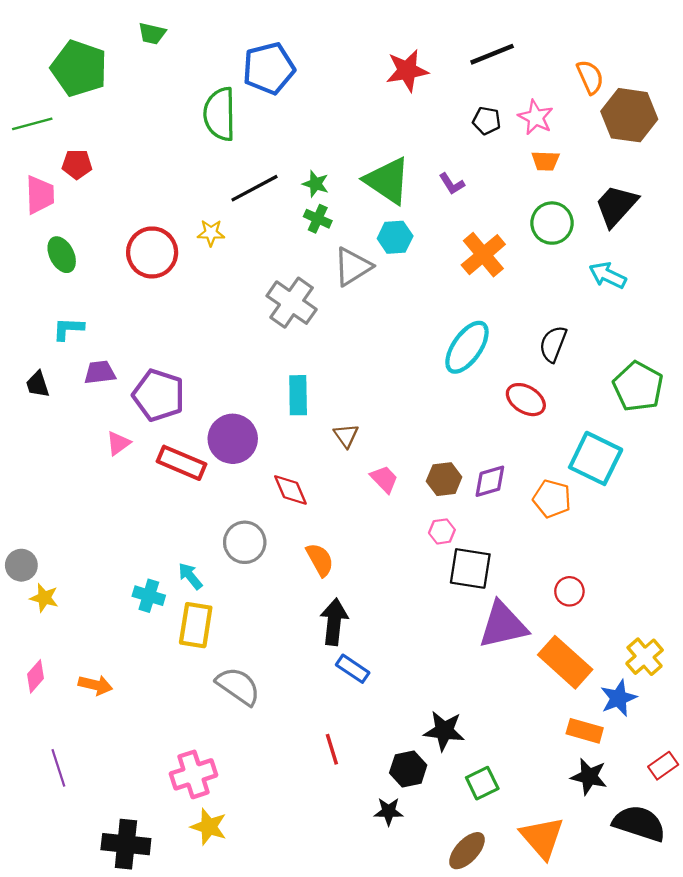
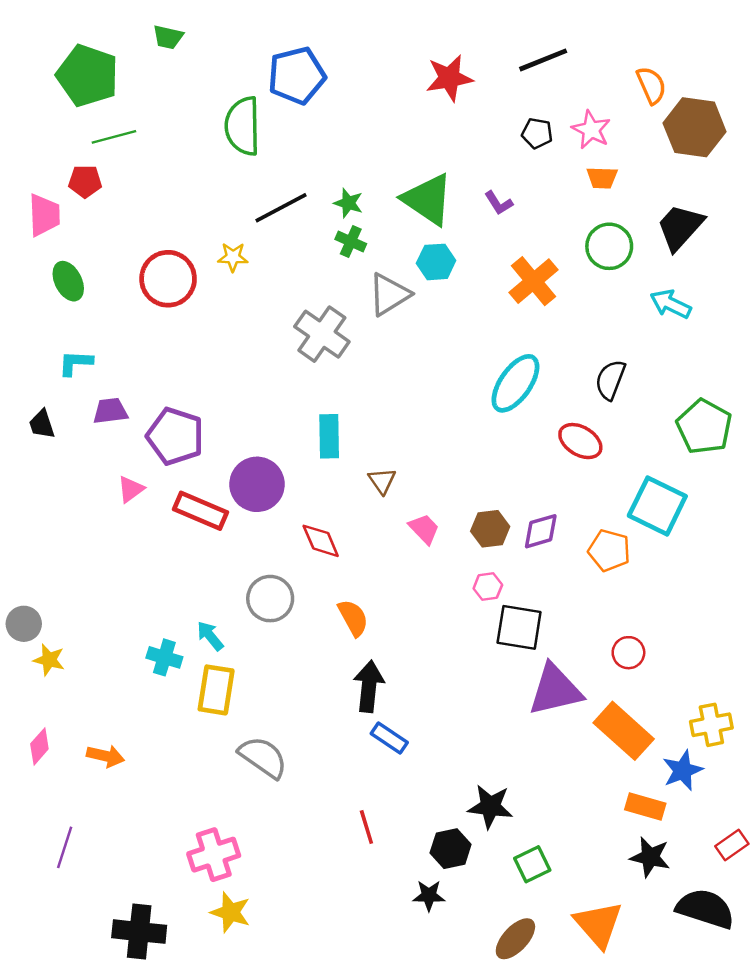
green line: (32, 124) -> (114, 137), moved
yellow cross: (645, 657) -> (711, 725), turned 30
purple line: (58, 768) -> (65, 847), turned 36

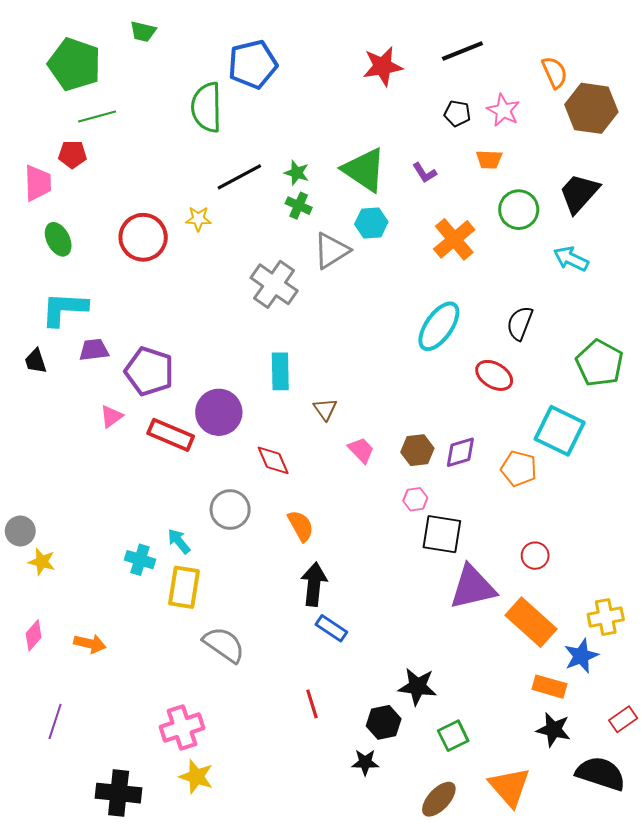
orange trapezoid: (602, 178) -> (489, 159), moved
cyan L-shape: (75, 363) -> (64, 309), size x1.6

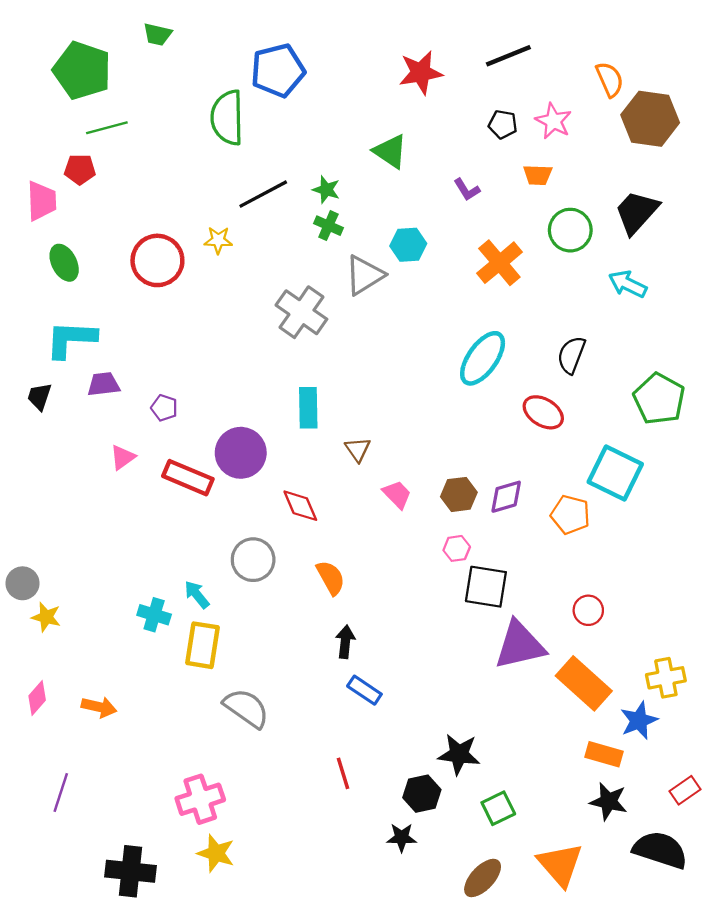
green triangle: (364, 170) -> (390, 151), moved, size x0.7
black trapezoid: (36, 361) -> (39, 397), turned 36
purple pentagon: (149, 371) -> (164, 408), size x0.5
black arrow: (314, 584) -> (345, 642), size x0.7

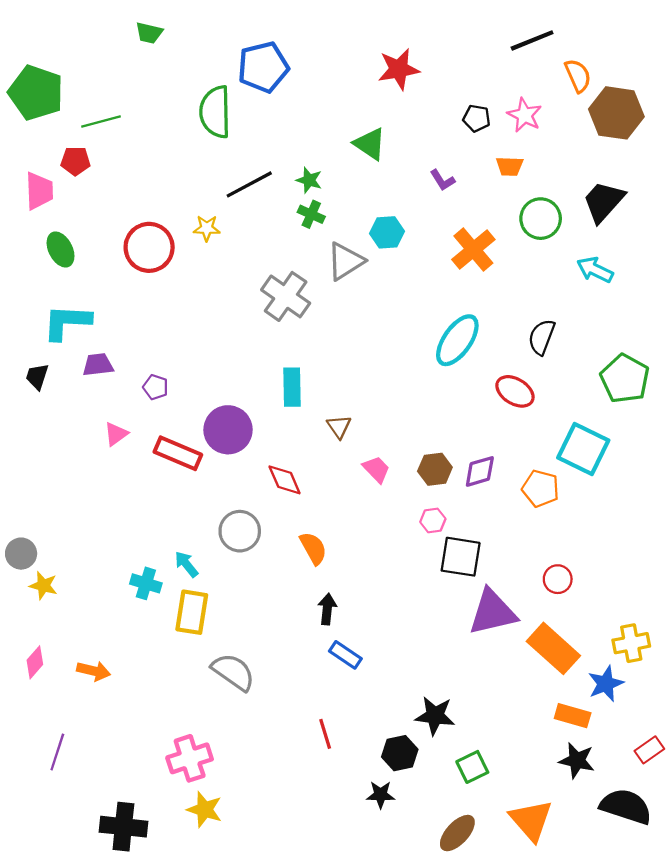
black line: (508, 56) -> (532, 40), moved
green pentagon: (82, 70) -> (36, 93), moved

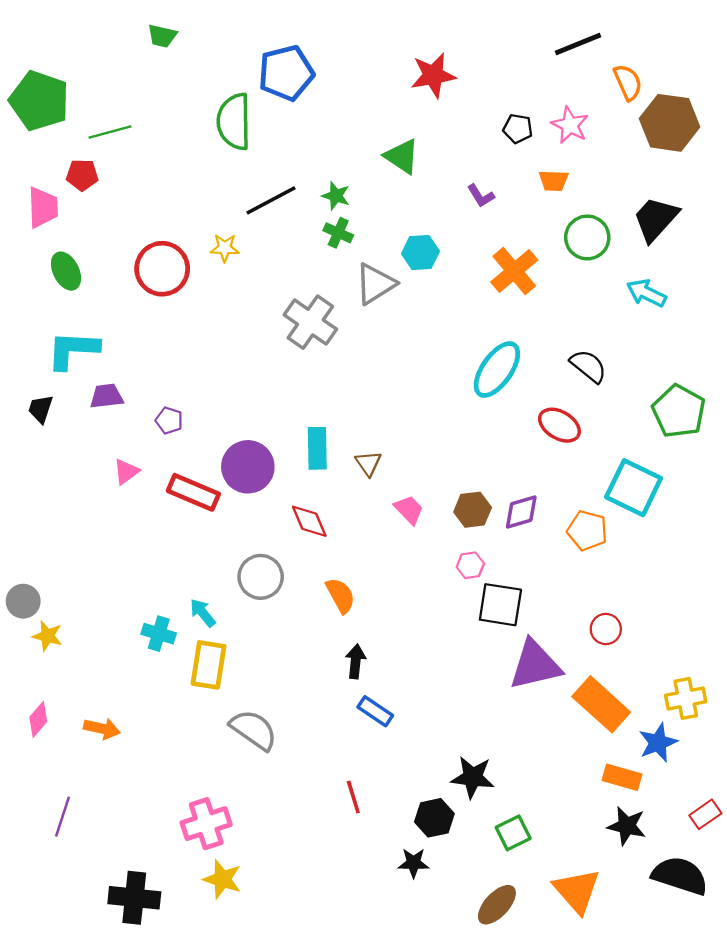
black semicircle: (542, 337) -> (588, 366), turned 108
cyan rectangle: (292, 387) -> (317, 448), moved

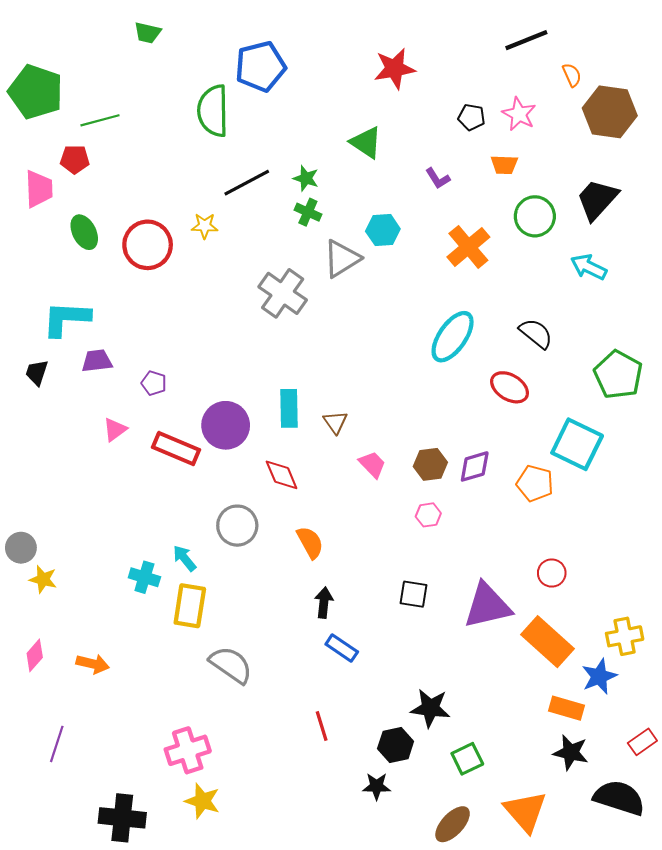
orange semicircle: (628, 82) -> (572, 75), size x0.7
green ellipse: (66, 271) -> (84, 232), moved
black square: (500, 605) -> (413, 594), moved, size x0.7

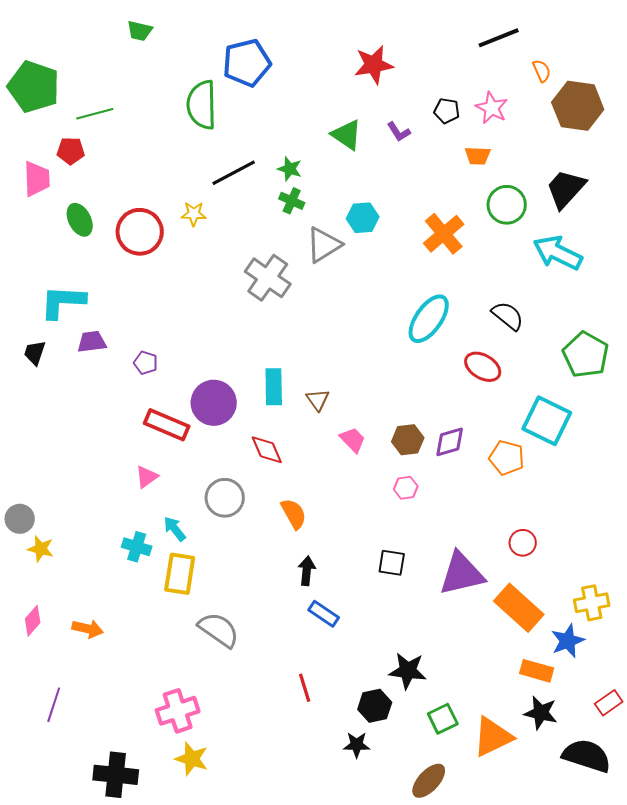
purple L-shape: (438, 178) -> (399, 132), moved
cyan arrow: (589, 267) -> (558, 253), size x1.4
pink triangle: (115, 430) -> (147, 477), moved
orange triangle: (525, 812) -> (493, 737), moved, turned 45

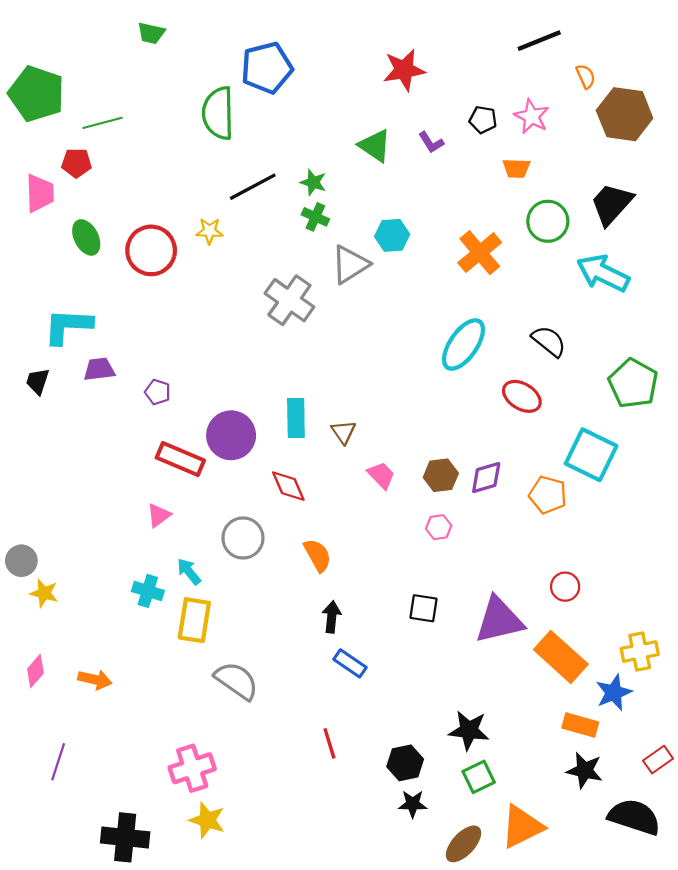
black star: (408, 671) -> (469, 730), moved
orange triangle: (493, 737) -> (522, 827), moved
black star: (357, 745) -> (413, 804), moved

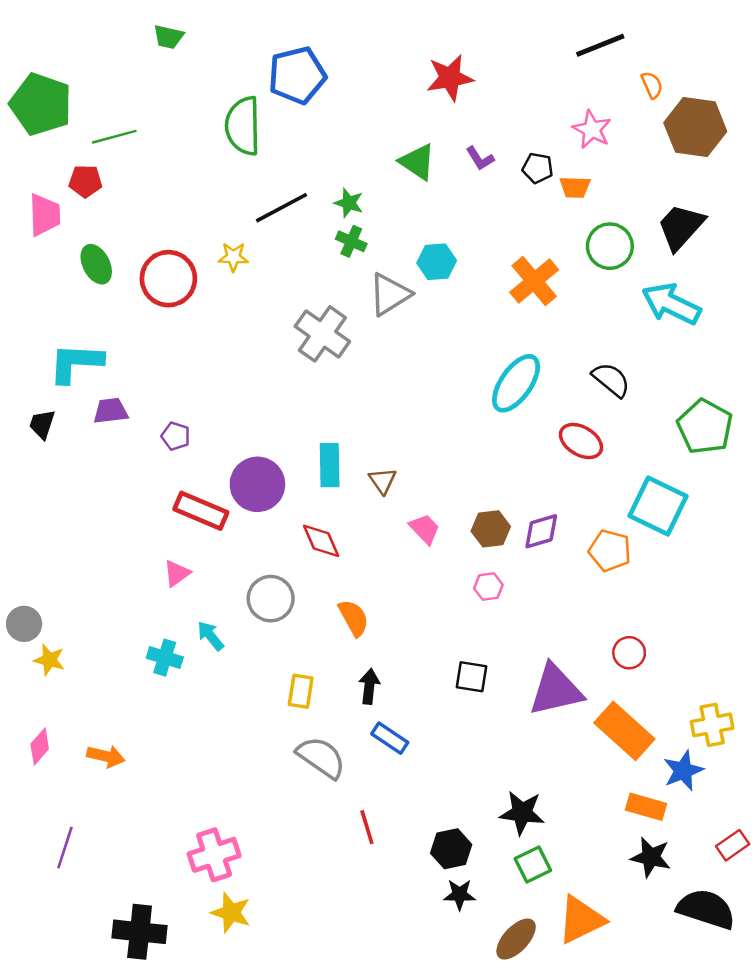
black pentagon: (483, 120) -> (538, 168), moved
yellow rectangle: (194, 620) -> (301, 691), moved, size x0.7
gray semicircle: (236, 681) -> (321, 757), moved

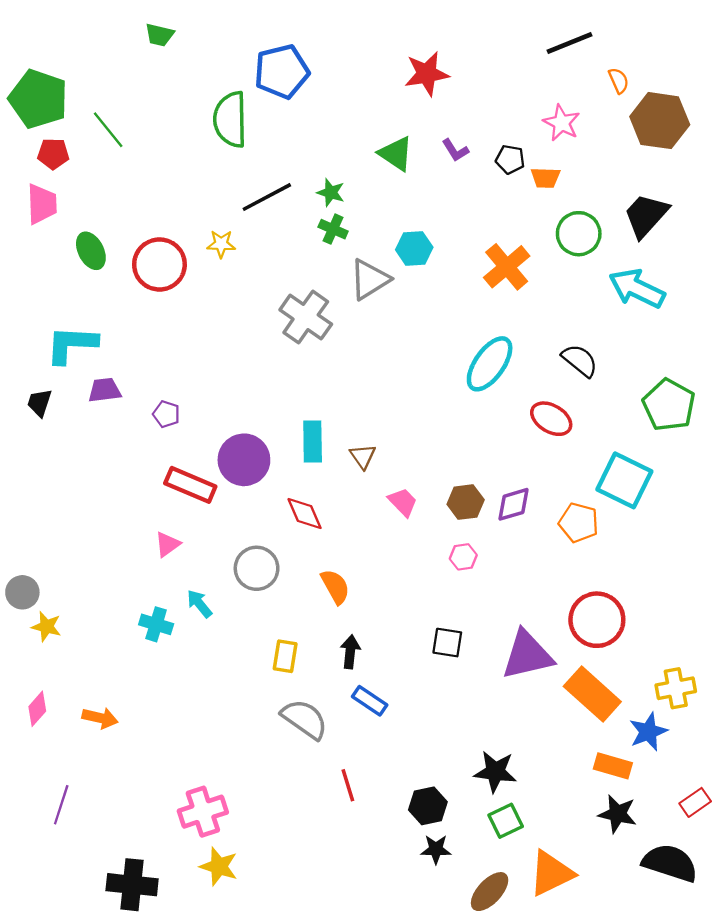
green line: (114, 137) -> (108, 130), turned 66
red pentagon: (85, 181) -> (53, 154), moved
red circle: (629, 653) -> (597, 620), size x1.8

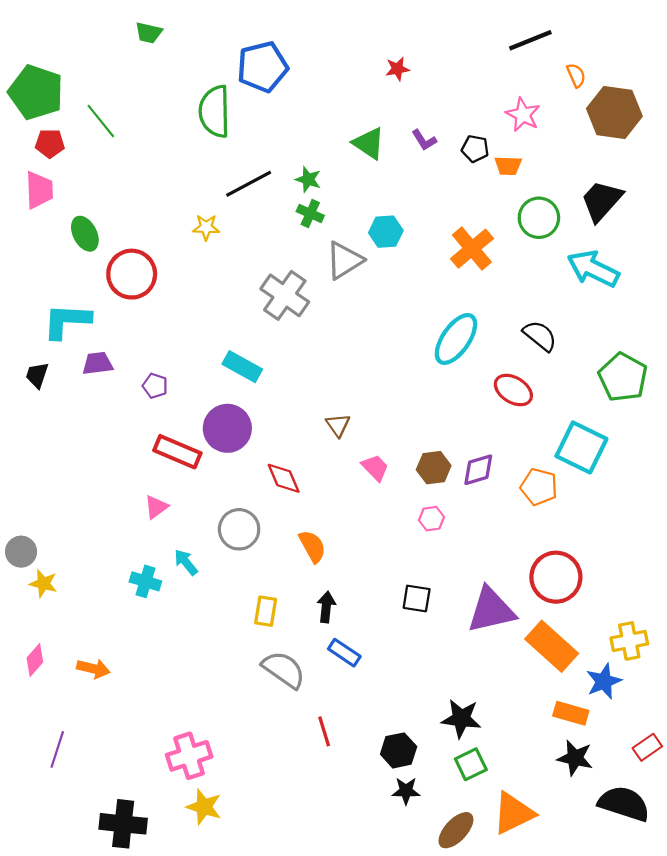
red star: (427, 74) -> (397, 69), size x0.6
red circle: (159, 264) -> (132, 274), moved
cyan rectangle: (313, 442) -> (242, 367), moved, turned -60

